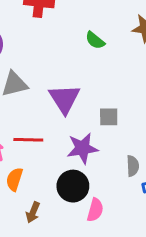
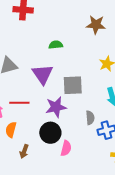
green semicircle: (95, 40) -> (56, 45), moved, turned 136
gray square: (109, 117) -> (73, 85), size x1.5

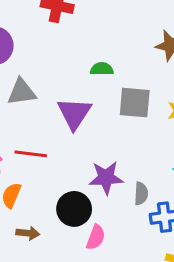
gray square: (73, 85) -> (135, 103), moved
purple star: (56, 107) -> (106, 178), moved
brown arrow: (24, 151) -> (28, 233), turned -112

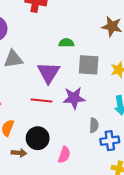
red line: (31, 154) -> (42, 101), moved
purple star: (106, 178) -> (74, 98), moved
black circle: (74, 209) -> (38, 138), moved

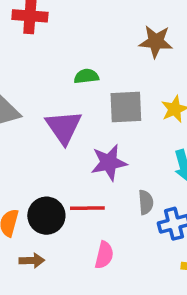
red line: (42, 101) -> (87, 208), moved
black circle: (38, 138) -> (46, 216), moved

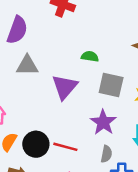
purple star: (109, 163) -> (103, 122), moved, turned 30

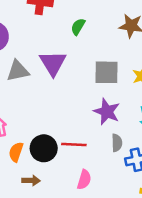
green semicircle: (90, 56) -> (78, 27), moved, turned -56
purple triangle: (65, 87) -> (53, 63), moved

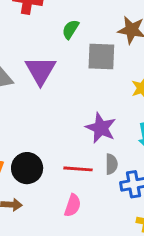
gray square: (106, 72) -> (101, 57), moved
red line: (74, 145) -> (78, 169), moved

